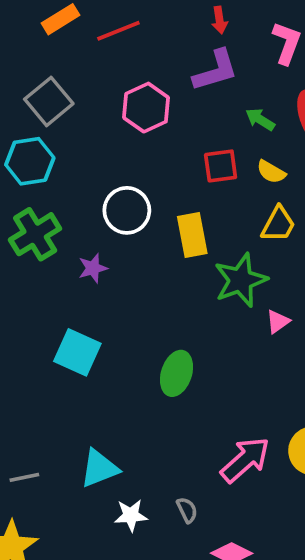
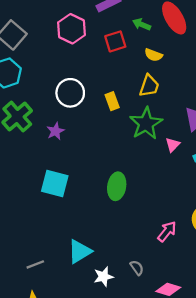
red square: (221, 166) -> (115, 41), moved
yellow trapezoid: (278, 224) -> (149, 86), moved
yellow rectangle: (192, 235) -> (112, 101), size x0.7
pink arrow: (245, 460) -> (167, 232), size x0.7

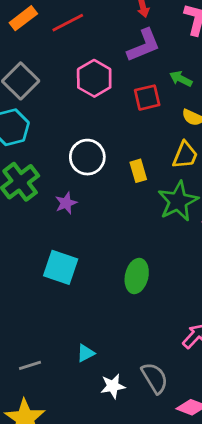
cyan triangle: (80, 251) -> (86, 353), size x0.6
gray semicircle: (137, 268) -> (155, 378), size x1.6

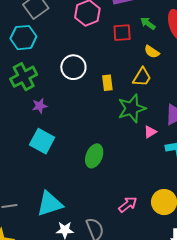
purple star: (66, 203) -> (40, 106), moved
cyan triangle: (86, 353) -> (50, 204), size x2.0

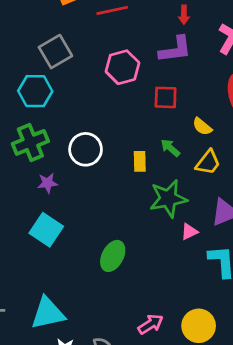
green arrow: (148, 23) -> (170, 148), moved
white circle: (73, 67) -> (86, 149), moved
yellow trapezoid: (142, 77) -> (208, 162), moved

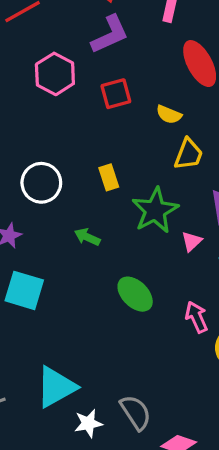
green arrow: (170, 148) -> (87, 237), moved
green ellipse: (113, 256) -> (135, 294), moved, turned -56
pink arrow: (151, 324) -> (196, 317), moved, turned -65

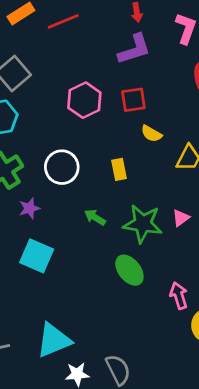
pink hexagon: (55, 74) -> (84, 100), moved
yellow semicircle: (169, 115) -> (151, 134), moved
green star: (155, 210) -> (143, 224), moved, turned 30
pink triangle: (192, 241) -> (181, 218), moved

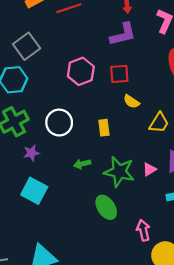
green arrow: (95, 217) -> (82, 164), turned -49

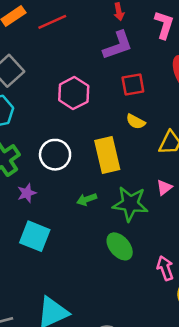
red square: (119, 74) -> (133, 84), moved
yellow rectangle: (104, 128) -> (107, 155), size x1.8
pink triangle: (149, 169) -> (164, 187), moved

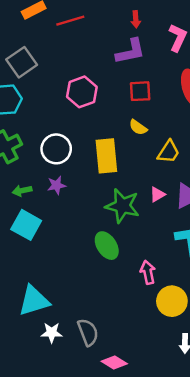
purple star: (27, 193) -> (56, 185), moved
green arrow: (87, 199) -> (22, 191), moved

